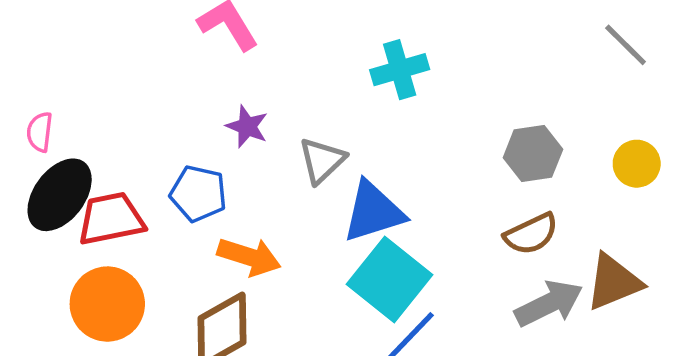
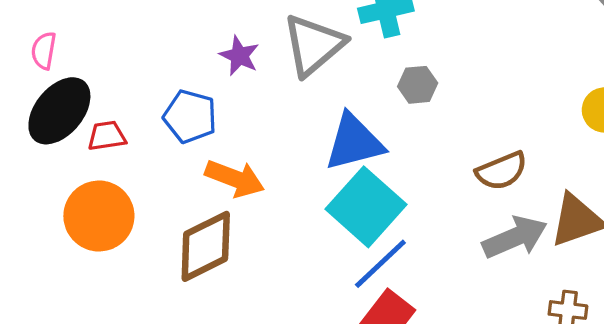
gray hexagon: (533, 154) -> (418, 85), moved, size x0.7
gray triangle: (322, 160) -> (314, 45), moved, size x1.4
red trapezoid: (111, 219) -> (107, 136), size x0.6

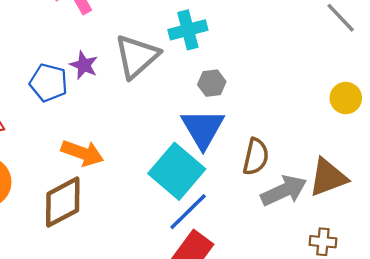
blue pentagon: (190, 116) -> (49, 83), moved
blue triangle: (354, 142) -> (203, 129), moved, turned -45
brown semicircle: (502, 171) -> (256, 157), moved, turned -54

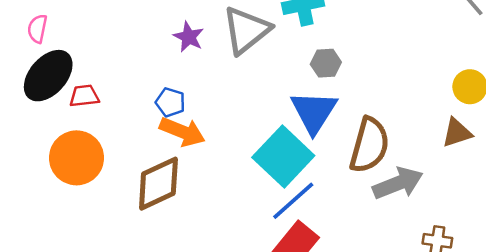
blue pentagon: (49, 83) -> (170, 102), moved, size x0.7
brown semicircle: (256, 157) -> (369, 145), size x1.4
brown triangle: (328, 177) -> (457, 133), moved, size x0.7

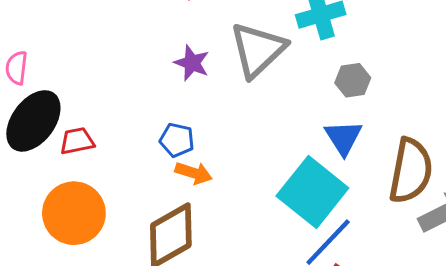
blue triangle: (314, 112) -> (343, 138), size x0.7
orange arrow: (182, 132) -> (194, 173), size x0.7

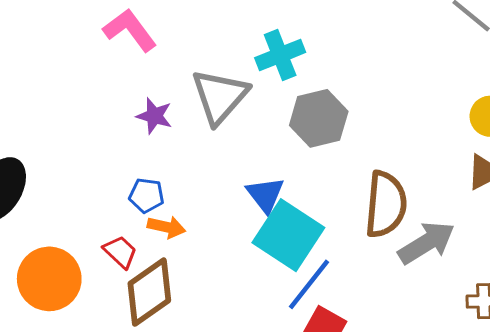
gray hexagon: (353, 80) -> (319, 118), size x1.6
blue triangle: (343, 138) -> (265, 195), moved
red trapezoid: (77, 141) -> (120, 252), moved, turned 60

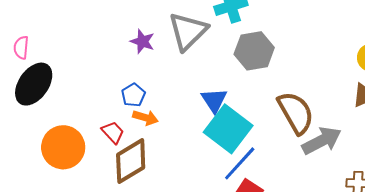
blue pentagon: (146, 195) -> (133, 95), turned 30
brown semicircle: (386, 204) -> (296, 113), turned -39

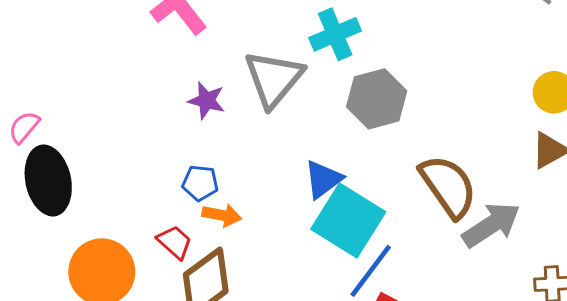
pink semicircle: (21, 48) -> (24, 127), turned 40
black ellipse: (34, 84) -> (48, 180), turned -42
blue pentagon: (133, 95) -> (200, 183), turned -30
blue triangle: (214, 100) -> (323, 179), turned 32

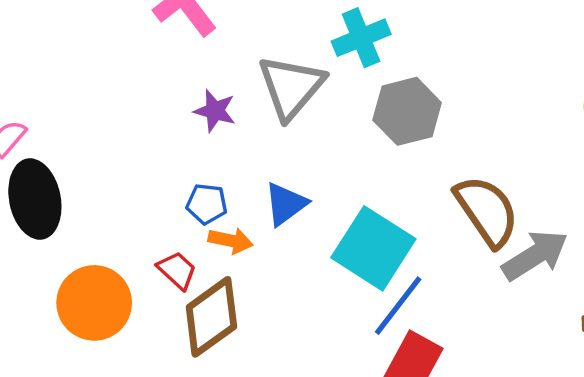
blue triangle: (323, 179) -> (286, 204), moved

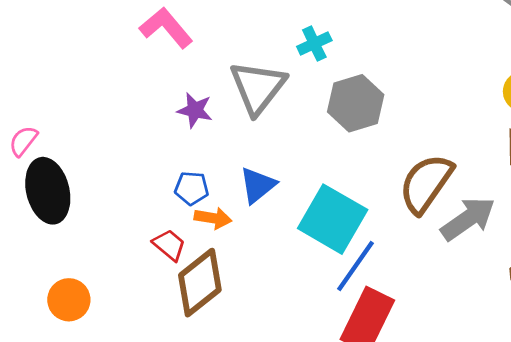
cyan cross: (361, 38) -> (314, 44), size x0.7
brown semicircle: (487, 211) -> (426, 184), turned -108
orange circle: (94, 303) -> (69, 300), moved, size x0.7

